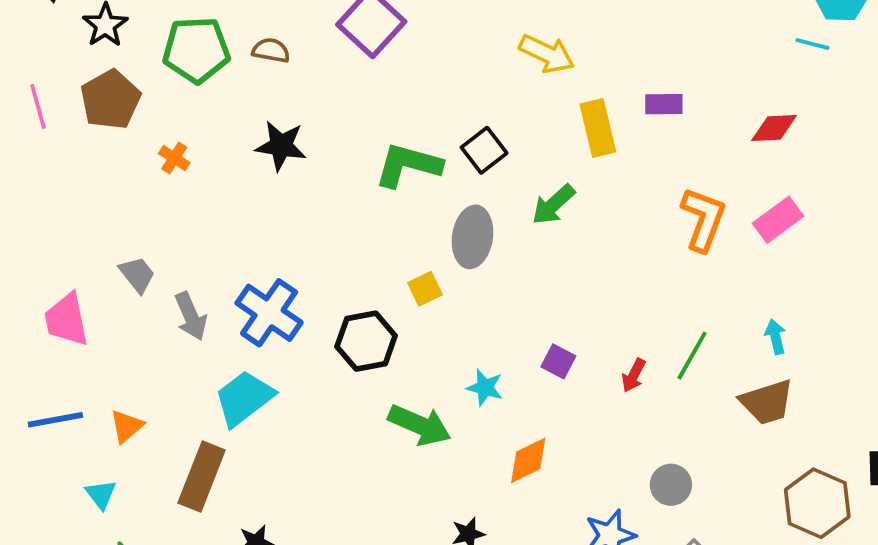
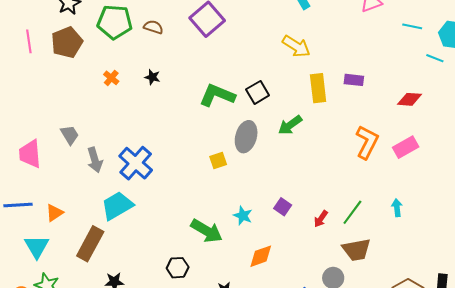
black star: (281, 146) -> (152, 77), size x0.6
orange cross: (174, 158) -> (111, 78), moved
black hexagon: (366, 341) -> (178, 268), moved, size x0.7
brown trapezoid: (767, 402) -> (357, 250), moved
cyan triangle: (101, 494) -> (37, 247), size x1.5

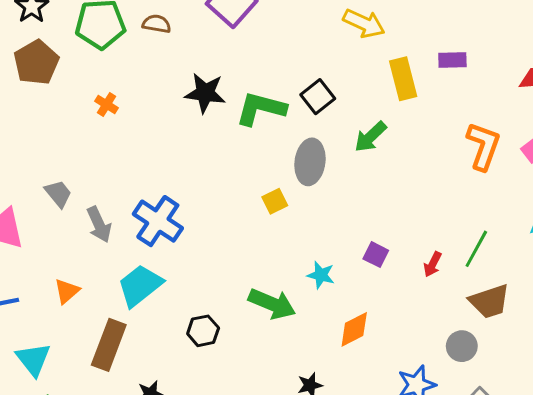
black star: (152, 77) -> (205, 93), moved, size x1.8
orange triangle: (54, 213) -> (67, 291), moved
black hexagon: (178, 268) -> (203, 331), moved

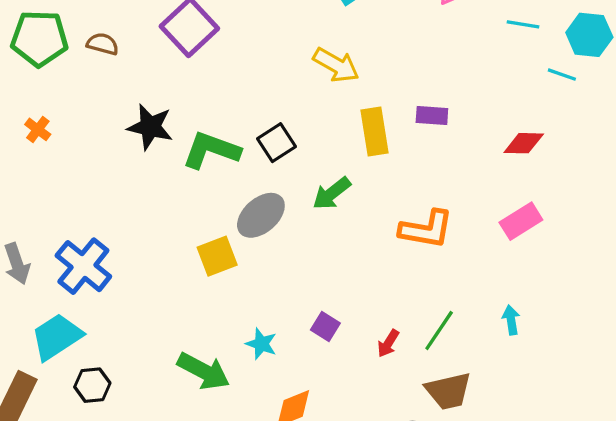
orange L-shape: (483, 146) -> (426, 229), moved, turned 75
gray ellipse: (310, 162) -> (261, 215), turned 36
yellow square: (275, 201) -> (217, 256), size x1.4
black hexagon: (203, 331) -> (92, 385), moved

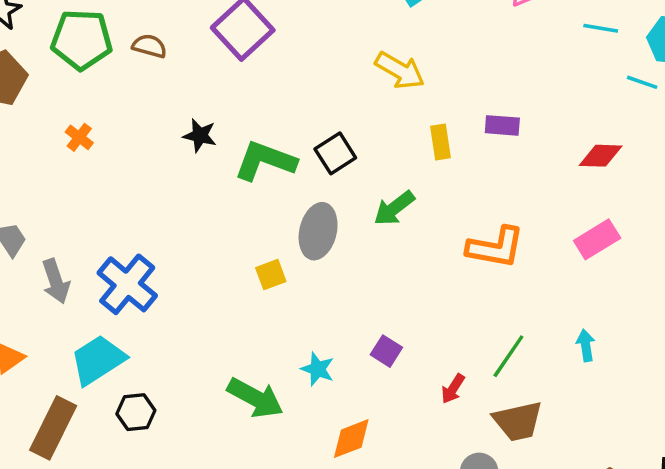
black star: (150, 127) -> (200, 135), size x0.7
yellow rectangle: (374, 131) -> (441, 142), size x0.7
gray ellipse: (261, 215) -> (318, 231), turned -36
yellow square: (217, 256) -> (271, 275), size x0.7
red arrow: (388, 343) -> (453, 389), moved

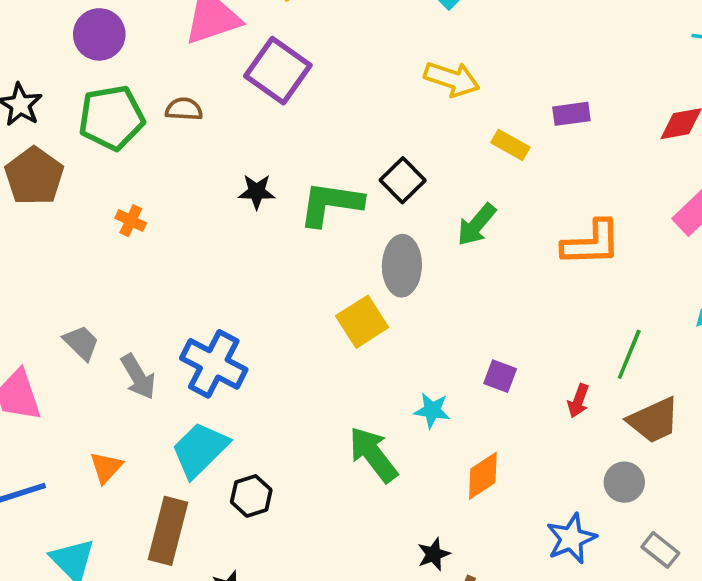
yellow rectangle: (441, 142) -> (510, 145), turned -40
yellow square: (271, 275) -> (362, 322), size x1.5
green arrow: (255, 398) -> (373, 454), turned -144

